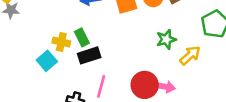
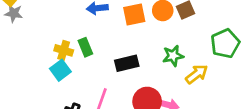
black rectangle: (89, 55) -> (127, 63), moved
cyan square: (47, 61) -> (60, 70), moved

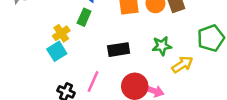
green rectangle: (85, 47) -> (84, 17), moved, turned 42
yellow cross: (64, 50) -> (61, 33), turned 35

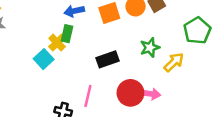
yellow cross: (61, 33) -> (57, 43), moved
cyan square: (57, 51) -> (44, 59), moved

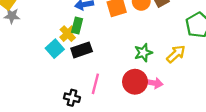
green star: (150, 48) -> (143, 53), moved
black rectangle: (107, 59) -> (82, 50), moved

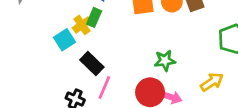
black rectangle: (82, 50) -> (92, 64), moved, turned 54
yellow arrow: (176, 54) -> (212, 82), moved

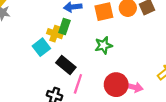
yellow cross: (82, 25) -> (55, 34), turned -32
green star: (165, 61) -> (103, 45), moved

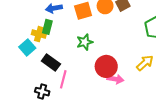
red circle: (116, 85) -> (106, 66), moved

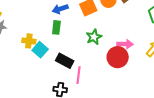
yellow cross: (39, 34) -> (29, 41), moved
pink arrow: (115, 79) -> (125, 44), moved

